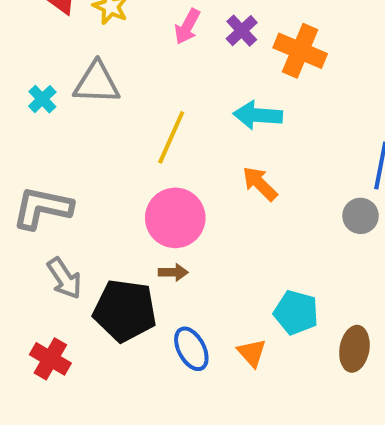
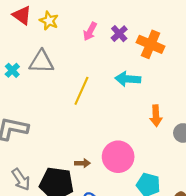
orange arrow: (260, 184) -> (156, 116), moved, turned -138
pink circle: (175, 218) -> (118, 157), moved
gray arrow: (64, 278) -> (21, 179), moved

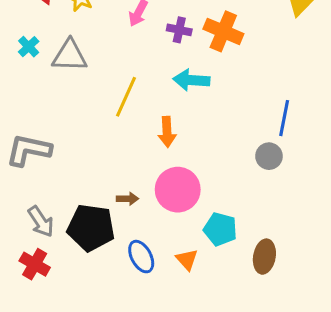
purple cross: (119, 34) -> (179, 30), moved, turned -35
cyan cross: (12, 70) -> (29, 47), moved
orange arrow: (156, 116) -> (167, 132), moved

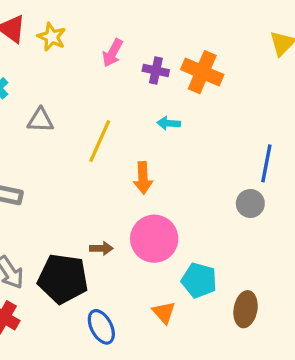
gray triangle: (70, 56) -> (40, 120), moved, size x0.7
cyan arrow: (191, 80) -> (169, 123), size x0.6
blue ellipse: (141, 257) -> (101, 327), moved

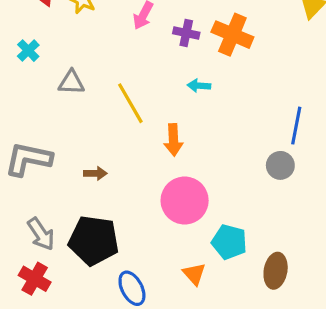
yellow line: (100, 141) -> (130, 103), turned -54
brown arrow: (101, 248) -> (95, 173), moved

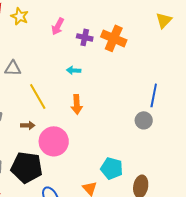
cyan arrow: (199, 86) -> (74, 70), moved
yellow line: (130, 103) -> (38, 96), moved
pink circle: (185, 201) -> (54, 141), moved

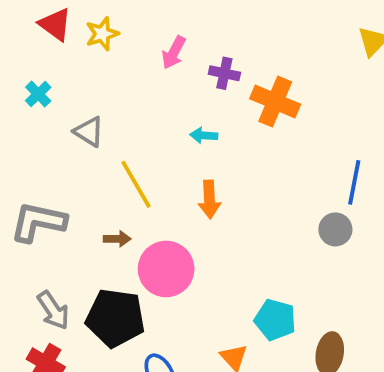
yellow star: (20, 16) -> (102, 34), turned 30
orange cross: (114, 38) -> (275, 102), moved
gray triangle: (13, 68) -> (89, 132), turned 30

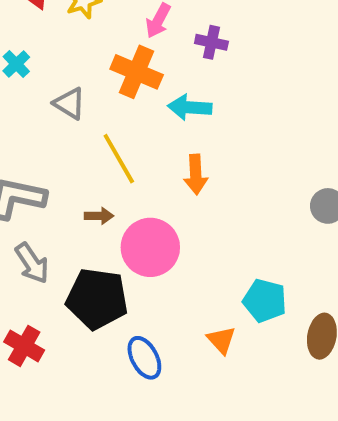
orange cross: (275, 102) -> (137, 72), moved
cyan arrow: (204, 135) -> (190, 107), size x1.5
gray arrow: (53, 310) -> (32, 263), moved

